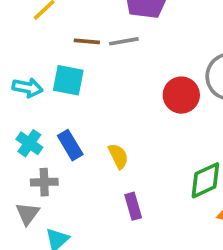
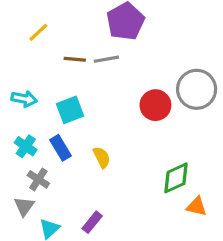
cyan square: (68, 80) -> (70, 110), moved, turned -32
gray cross: (44, 182) -> (38, 179), turned 35
purple rectangle: (133, 206) -> (92, 222), moved, turned 55

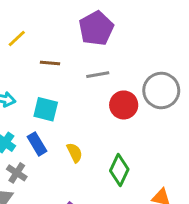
gray line: (106, 59) -> (98, 75), moved
cyan square: (70, 110) -> (46, 109), turned 35
green diamond: (176, 178) -> (119, 170), moved, turned -40

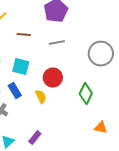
red circle: (124, 105) -> (53, 78), moved
green diamond: (119, 170) -> (86, 94), moved

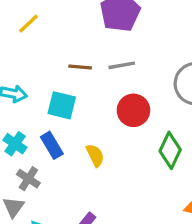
brown line: (24, 35) -> (80, 67), moved
red circle: (53, 78) -> (133, 110), moved

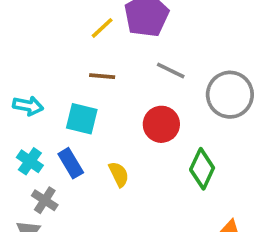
yellow line: (28, 24) -> (102, 28), moved
gray line: (122, 65) -> (171, 71), moved, turned 36

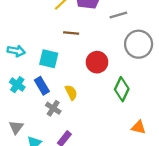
gray line: (171, 71) -> (118, 15), moved, turned -42
brown line: (102, 76) -> (71, 33), moved
gray cross: (45, 200) -> (53, 108), moved

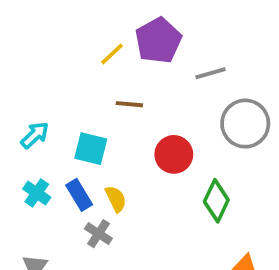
cyan arrow: (16, 51) -> (35, 135), turned -54
yellow semicircle: (71, 92) -> (116, 199), moved

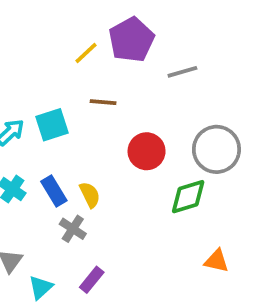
gray circle: (245, 124) -> (216, 149), moved
cyan square: (91, 149) -> (52, 125), moved, turned -32
green diamond: (216, 201) -> (188, 197), turned 48

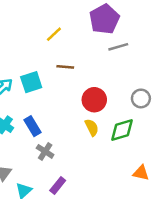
purple pentagon: (131, 40) -> (104, 19), moved
gray circle: (216, 149) -> (141, 98), size x0.6
yellow semicircle: (90, 195) -> (92, 127), moved

